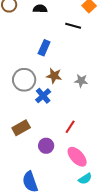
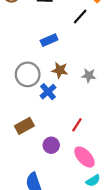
black line: (73, 26) -> (80, 17), turned -63
blue rectangle: (44, 48) -> (49, 40), turned 42

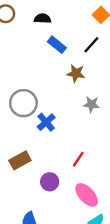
black line: (80, 17) -> (91, 45), moved
blue rectangle: (49, 40) -> (57, 45), moved, turned 63
brown star: (60, 70) -> (76, 73), moved

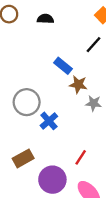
blue rectangle: (57, 45) -> (63, 66), moved
brown star: (76, 73) -> (78, 85), moved
purple circle: (50, 182) -> (52, 180), size x1.5

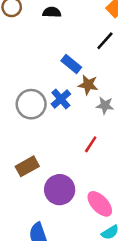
blue cross: (49, 121) -> (61, 99), moved
red line: (81, 157) -> (91, 144), moved

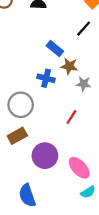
blue cross: (61, 99) -> (46, 78), turned -35
gray circle: (31, 104) -> (21, 105), moved

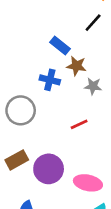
red line: (71, 117) -> (79, 124), turned 32
brown rectangle: (17, 136) -> (17, 160), moved
pink ellipse: (79, 168) -> (88, 183), turned -35

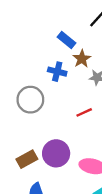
brown star: (77, 66) -> (82, 59), turned 30
brown rectangle: (17, 160) -> (27, 159), moved

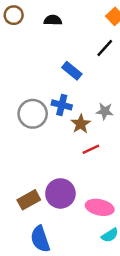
brown star: (82, 59) -> (81, 124), moved
gray circle: (30, 100) -> (33, 114), moved

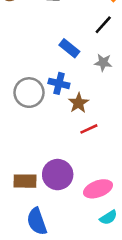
gray star: (105, 111) -> (103, 63), moved
brown rectangle: (29, 200) -> (25, 181), turned 30
pink ellipse: (100, 207) -> (98, 189), turned -32

